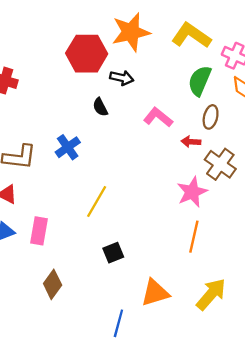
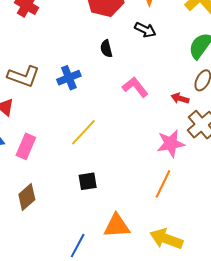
black arrow: (122, 78) -> (145, 30), moved
pink L-shape: (158, 117) -> (135, 87), moved
yellow arrow: (211, 294) -> (166, 239), turned -124

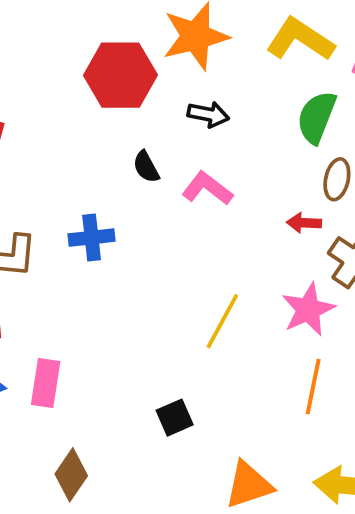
blue cross: (69, 78) -> (92, 238), turned 30
pink L-shape: (135, 87) -> (207, 188), moved
yellow line: (83, 132) -> (222, 321), moved

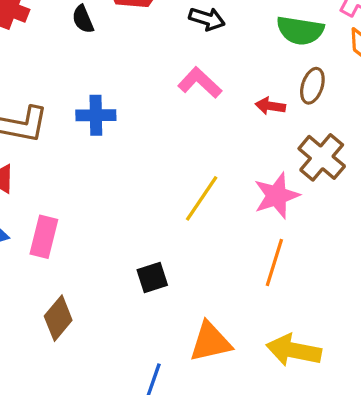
green semicircle: (317, 117) -> (300, 30), turned -108
black semicircle: (146, 167) -> (83, 19), moved
red arrow: (304, 223) -> (270, 106), moved

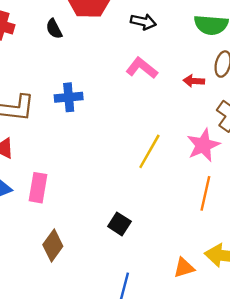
black square: (152, 278) -> (119, 224), moved, turned -35
orange triangle: (210, 342) -> (184, 268), moved, size x0.7

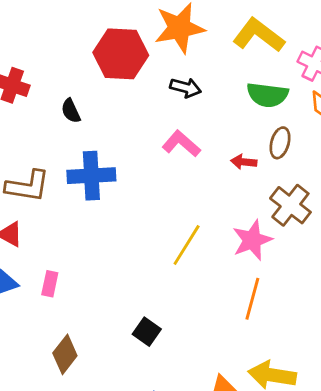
black semicircle: (54, 29) -> (71, 111), moved
blue cross: (69, 97) -> (91, 176), size x1.4
pink rectangle: (38, 188) -> (50, 284), size x0.7

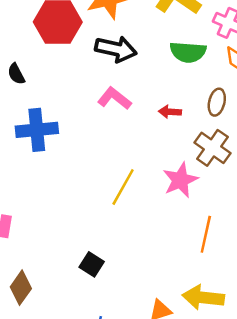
black arrow: (186, 88) -> (116, 49), size x1.5
brown ellipse: (280, 143) -> (217, 102), moved
orange line: (252, 299) -> (206, 234), moved

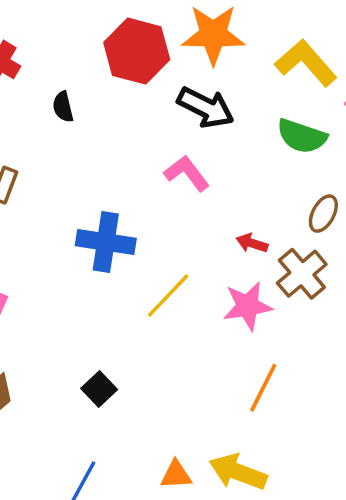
red arrow: (170, 112) -> (252, 243), moved
blue cross: (37, 130) -> (106, 242), moved

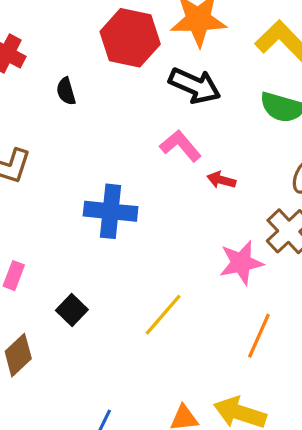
red arrow: (252, 243) -> (221, 180), moved
yellow line: (168, 296) -> (163, 315), moved
black square: (99, 389) -> (72, 310), moved

